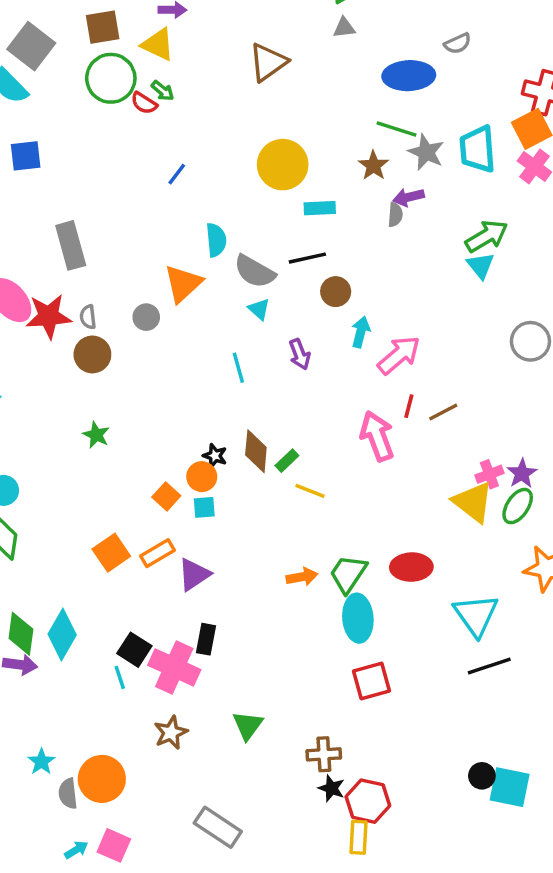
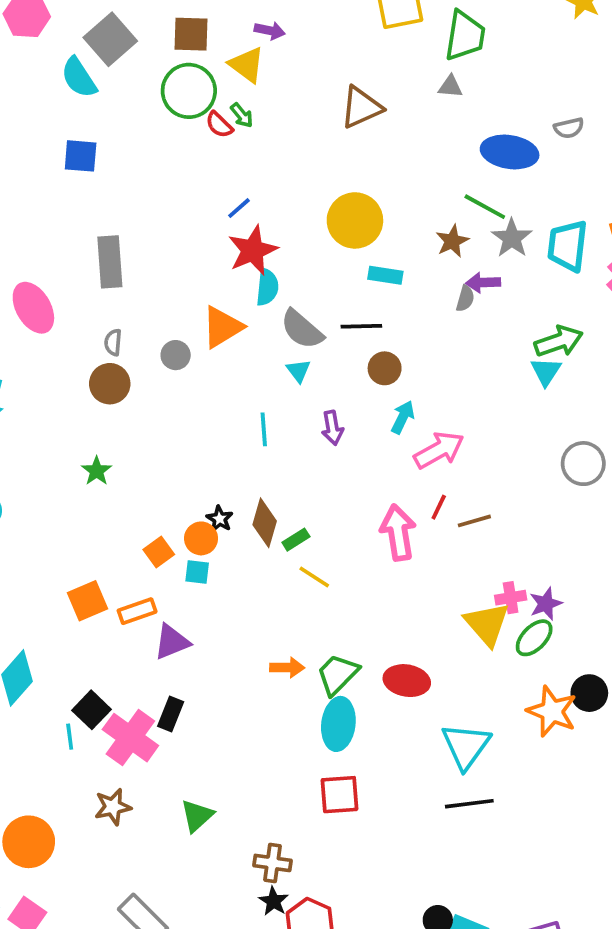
red star: (49, 316) -> (253, 250), moved, turned -30

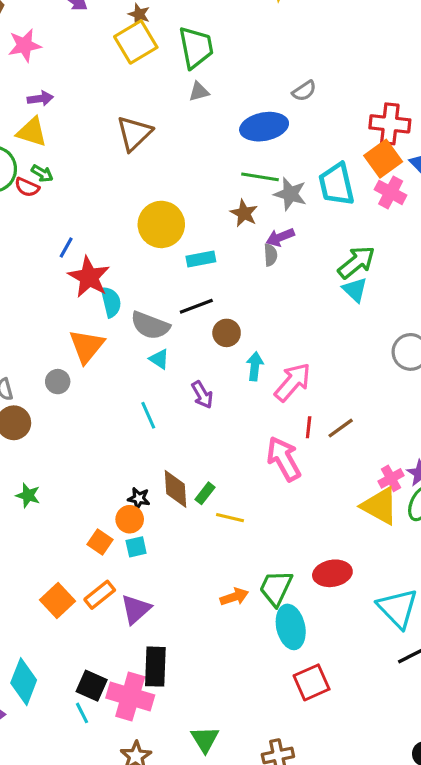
black rectangle: (171, 714) -> (155, 667), size x1.4

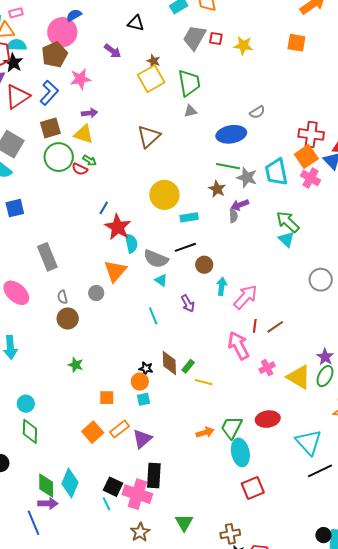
green arrow: (356, 262) -> (288, 222), turned -100
pink cross: (391, 478) -> (267, 368), moved
orange square: (100, 542) -> (107, 398), moved, turned -35

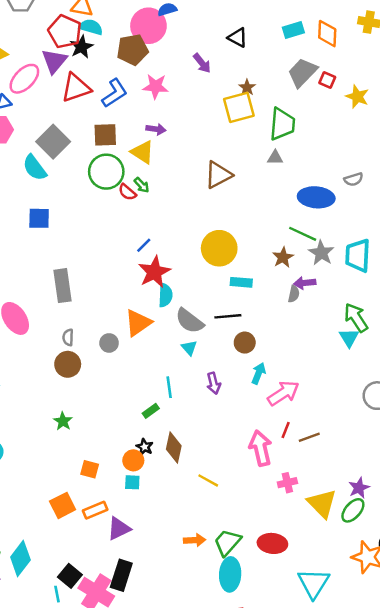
green rectangle: (188, 366) -> (151, 411), moved

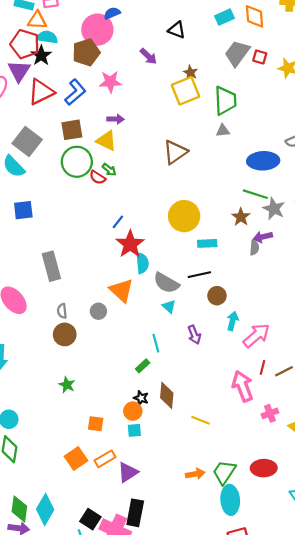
orange triangle: (138, 323) -> (122, 290), turned -35

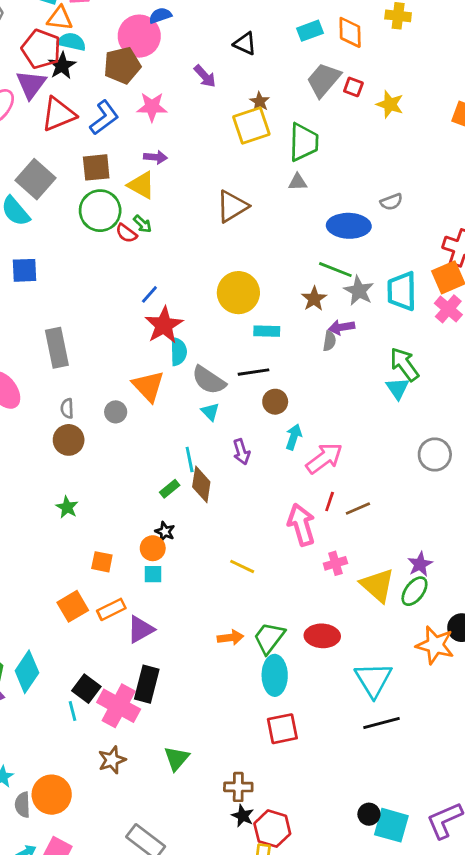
brown diamond: (167, 395) -> (201, 484), moved

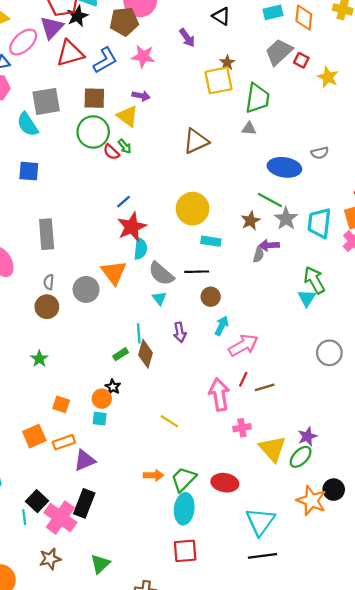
gray square: (36, 179) -> (46, 101), turned 32
gray circle: (116, 412) -> (86, 289), size x1.5

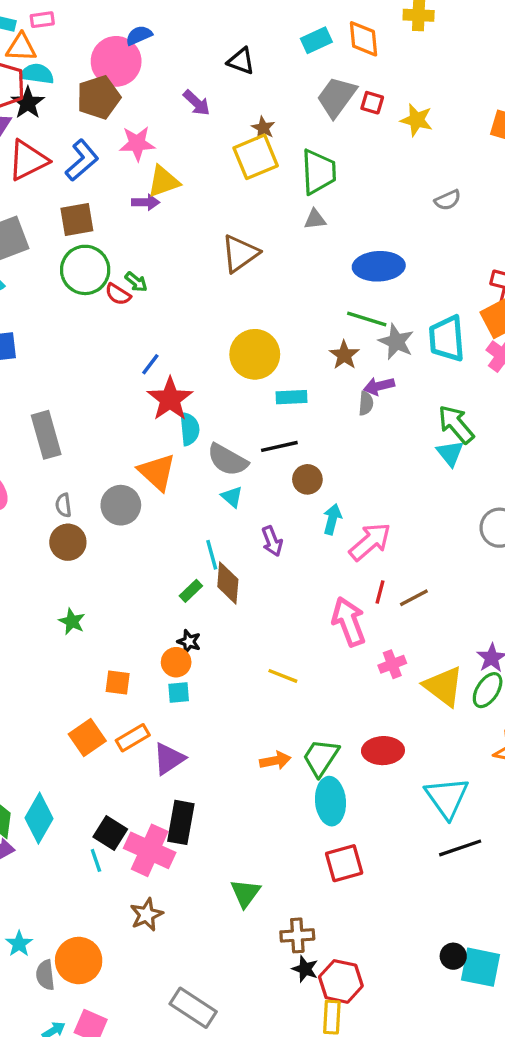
yellow triangle: (128, 116) -> (164, 181), moved, turned -45
gray semicircle: (320, 153) -> (448, 200), moved
green triangle: (100, 564) -> (245, 893), moved

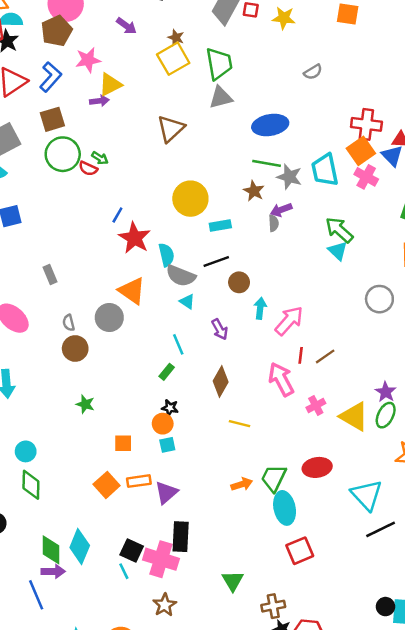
gray triangle: (315, 219) -> (221, 97), size x1.5
cyan semicircle: (189, 429) -> (166, 255), moved
gray rectangle: (46, 435) -> (50, 274), size x0.6
brown diamond: (228, 583) -> (221, 382), moved, turned 32
orange rectangle: (133, 738) -> (139, 481), turned 30

